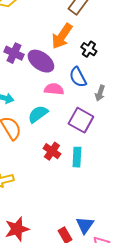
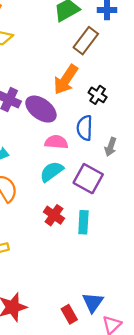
blue semicircle: (78, 77) -> (85, 128), turned 30
cyan semicircle: (38, 114) -> (52, 172), moved

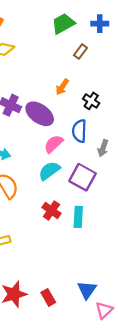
brown rectangle: (86, 41) -> (80, 52), size x0.6
orange arrow: (66, 80) -> (62, 87), size x0.6
pink semicircle: (56, 142) -> (54, 144), turned -48
red rectangle: (69, 314) -> (48, 297), moved

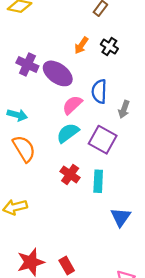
black cross: (91, 101) -> (109, 47), moved
blue triangle: (87, 290) -> (121, 217), moved

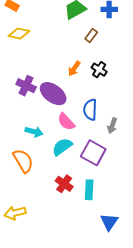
pink semicircle: (72, 105) -> (66, 122), turned -90
cyan arrow: (17, 115) -> (34, 132), moved

